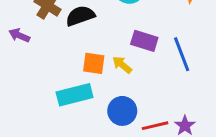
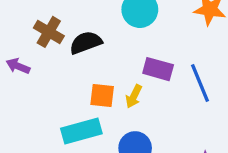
yellow arrow: (122, 65) -> (134, 96), turned -102

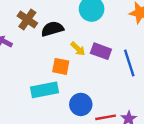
yellow arrow: (134, 96) -> (78, 49), moved, turned -77

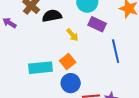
purple rectangle: (101, 51) -> (97, 24), moved
orange square: (61, 66) -> (68, 61), moved, turned 35

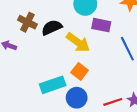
yellow arrow: (72, 35) -> (78, 42), size x1.6
blue circle: (71, 83) -> (77, 98), moved

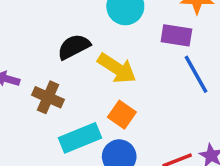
brown cross: (27, 22) -> (48, 97), moved
purple rectangle: (101, 25) -> (176, 35), moved

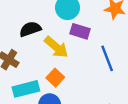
purple rectangle: (176, 35) -> (80, 31), moved

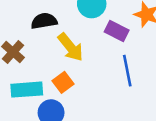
purple rectangle: (80, 31) -> (117, 31), moved

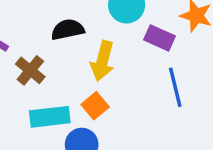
yellow arrow: (71, 47) -> (102, 61), turned 56

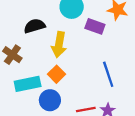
blue line: (175, 87) -> (108, 74), moved

